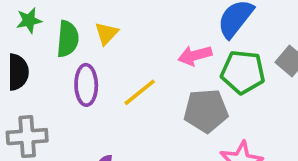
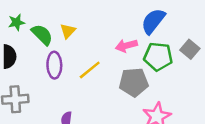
green semicircle: (68, 39) -> (42, 35), turned -50

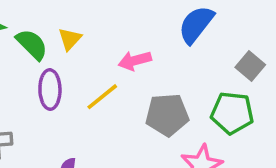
pink arrow: (126, 46) -> (135, 61), moved
green pentagon: (158, 57) -> (232, 113), moved

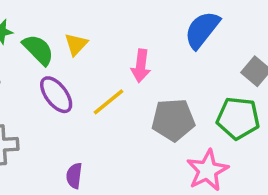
pink arrow: (135, 61) -> (141, 66), turned -68
purple ellipse: (50, 89) -> (56, 95), turned -36

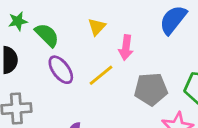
yellow triangle: (76, 44) -> (97, 27), moved

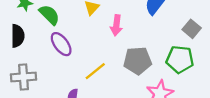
yellow line: (101, 75) -> (95, 71), moved

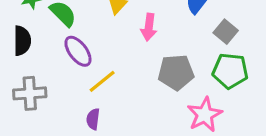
gray square: (192, 29) -> (226, 32), moved
yellow line: (95, 71) -> (102, 81), moved

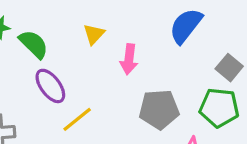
gray square: (226, 32) -> (229, 68), moved

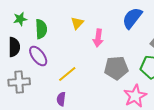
green semicircle: (34, 44) -> (41, 29), turned 42
purple ellipse: (50, 86) -> (38, 56), moved

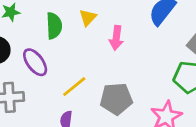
green semicircle: (41, 29) -> (54, 26), moved
gray pentagon: (116, 68) -> (116, 99), moved

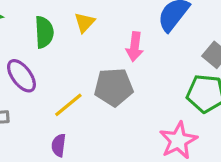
pink arrow: (116, 38) -> (135, 47), moved
gray pentagon: (116, 99) -> (114, 87), moved

